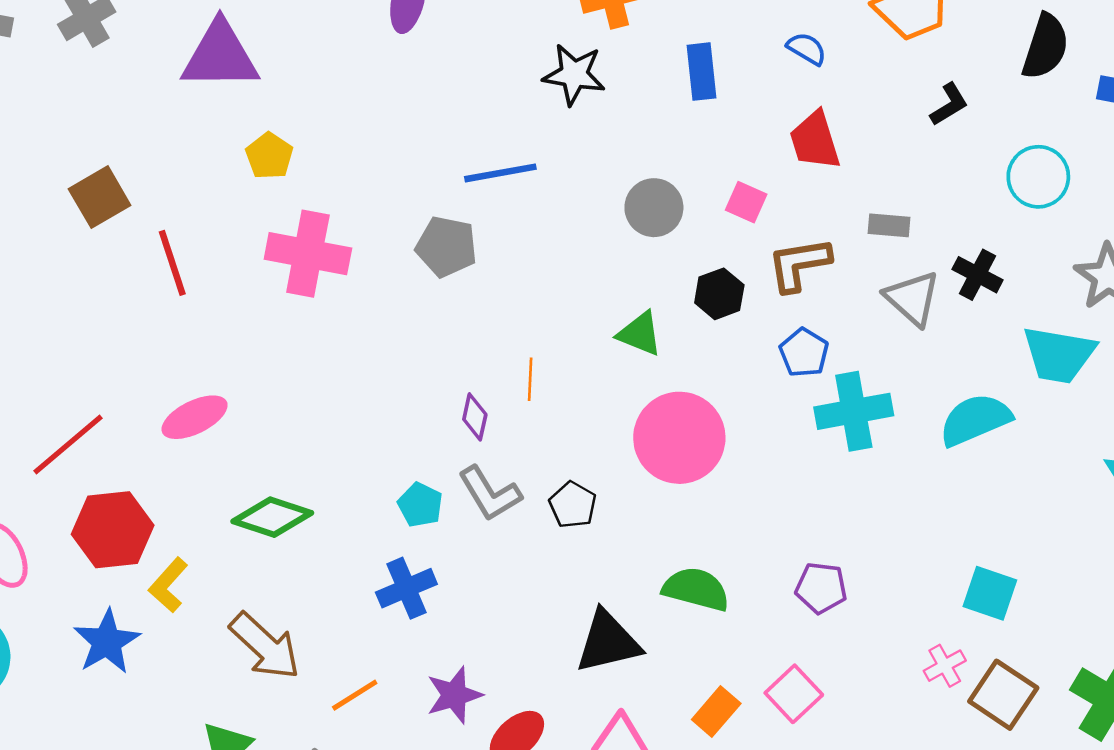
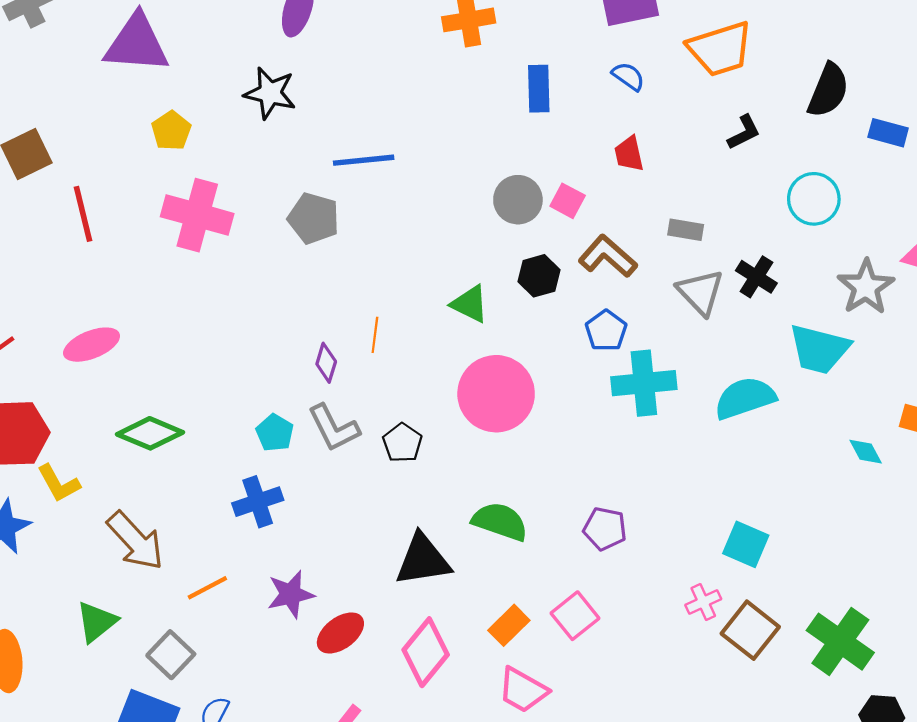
black star: (574, 74) -> (270, 93), moved
red trapezoid: (815, 141) -> (629, 154), size x0.7
gray circle: (654, 208) -> (518, 200), moved
brown L-shape: (799, 264) -> (608, 256), turned 46
yellow L-shape: (168, 585) -> (59, 483), turned -75

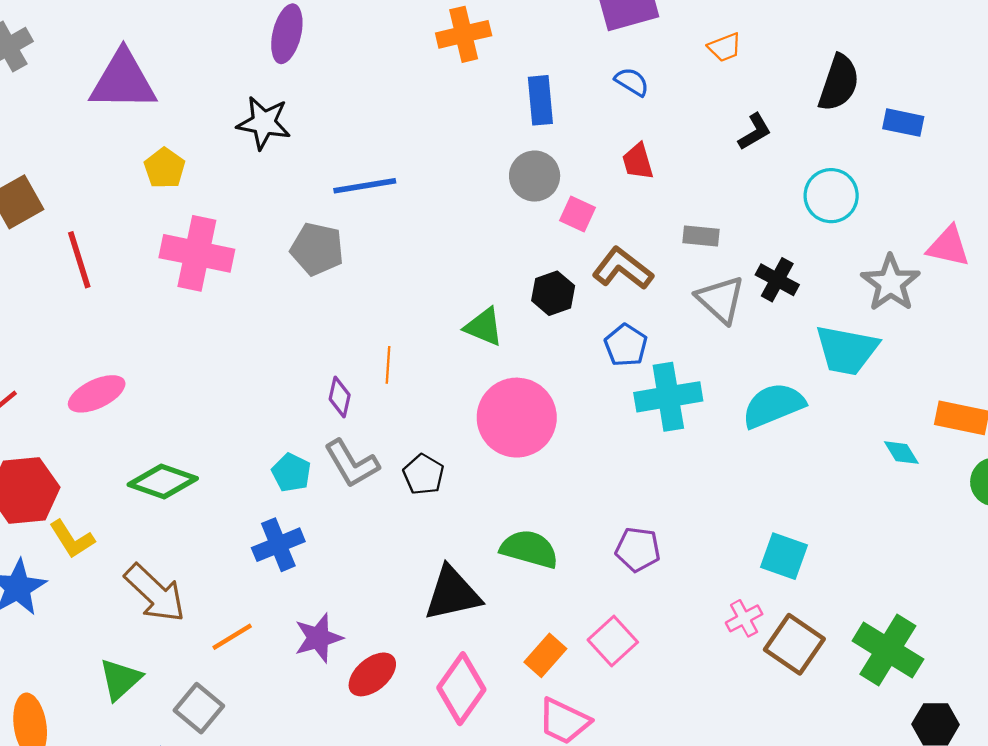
orange trapezoid: (720, 49) -> (725, 47), size x0.5
gray circle: (518, 200) -> (535, 176), moved

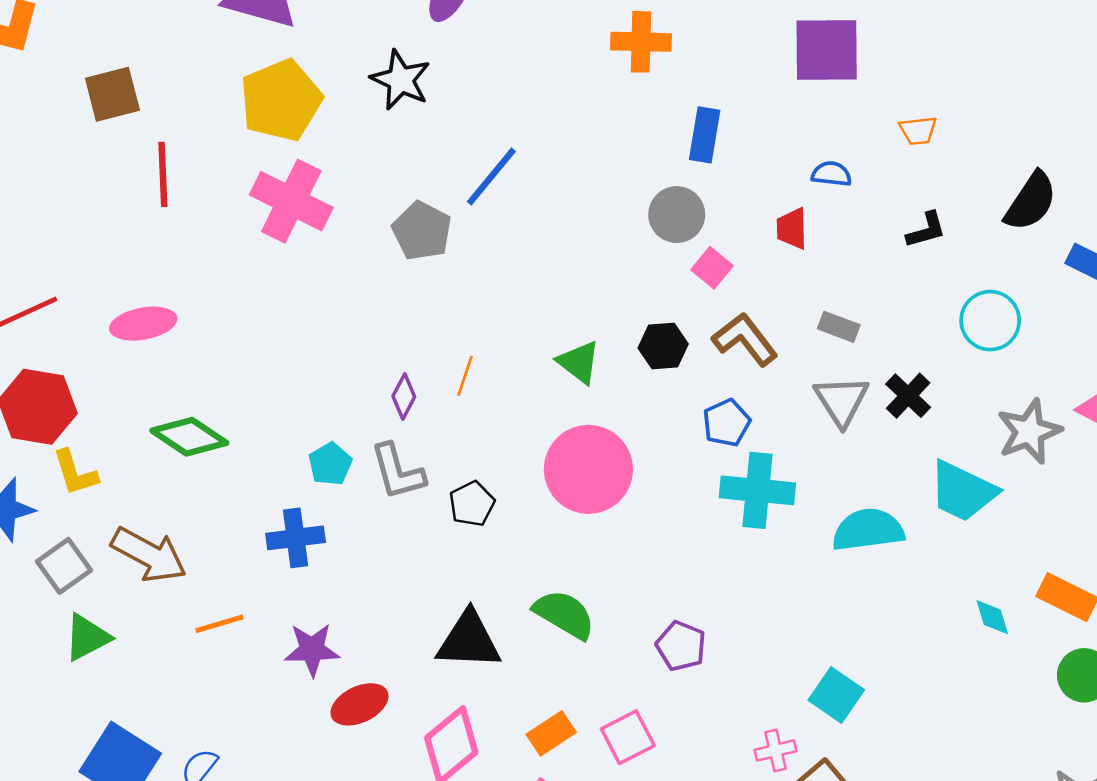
blue semicircle: (632, 82) -> (831, 174), moved, turned -40
yellow pentagon: (165, 168) -> (281, 100), size x1.8
blue line: (365, 186) -> (491, 176), turned -56
brown arrow: (155, 593) -> (149, 555), turned -30
gray square: (199, 708) -> (64, 566), moved

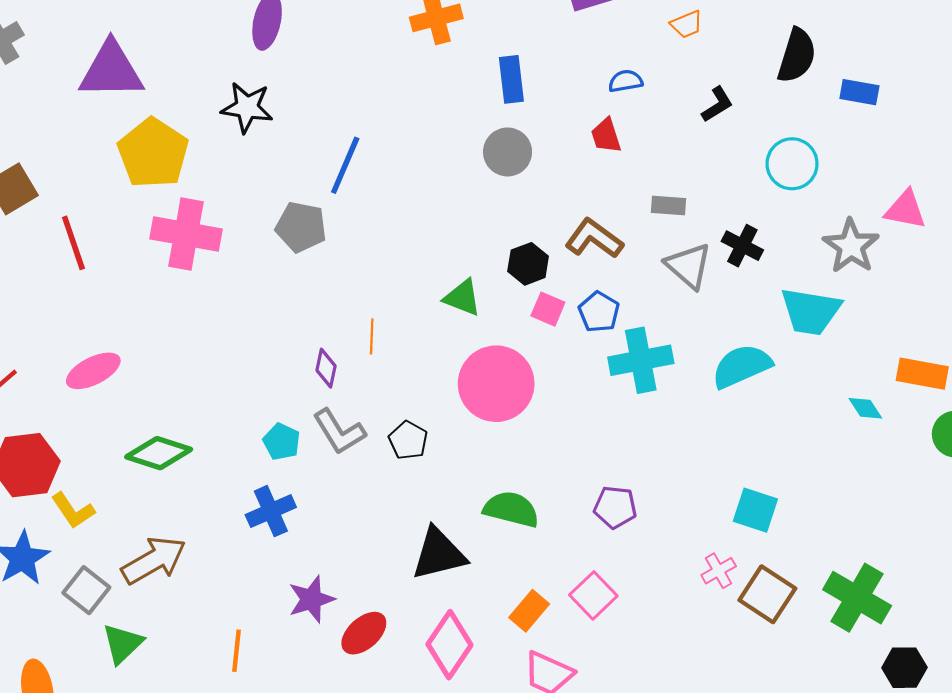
pink square: (712, 268) -> (548, 309), moved
brown arrow: (149, 555) -> (154, 560), turned -42
orange line: (219, 624) -> (237, 651), moved, turned -51

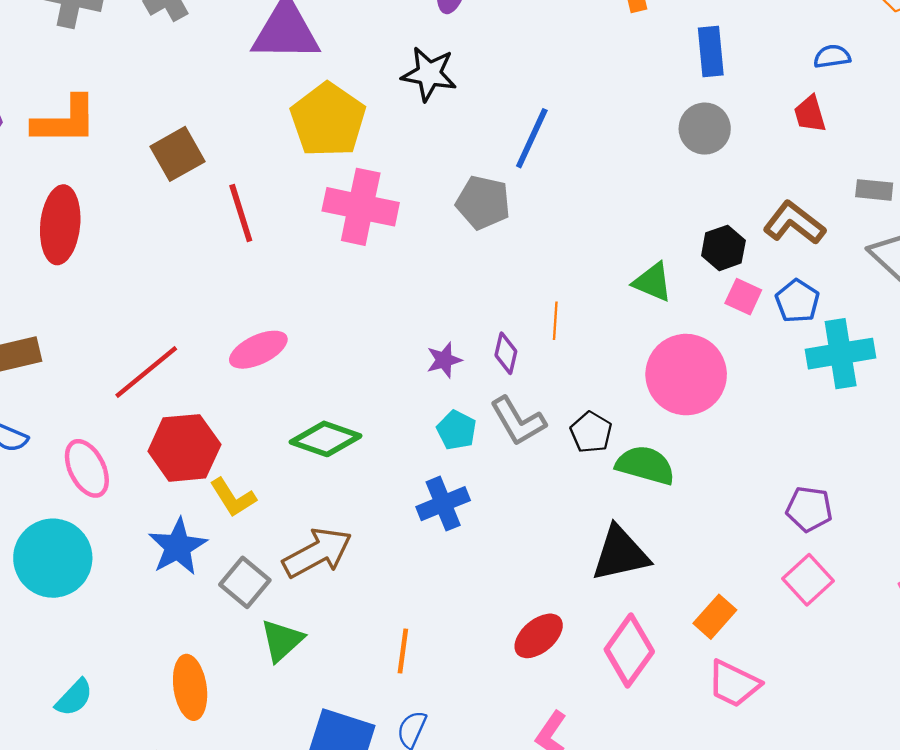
green semicircle: (511, 509) -> (645, 465), moved
pink square: (593, 595) -> (808, 580), moved
purple star: (311, 599) -> (444, 360), moved, size x0.7

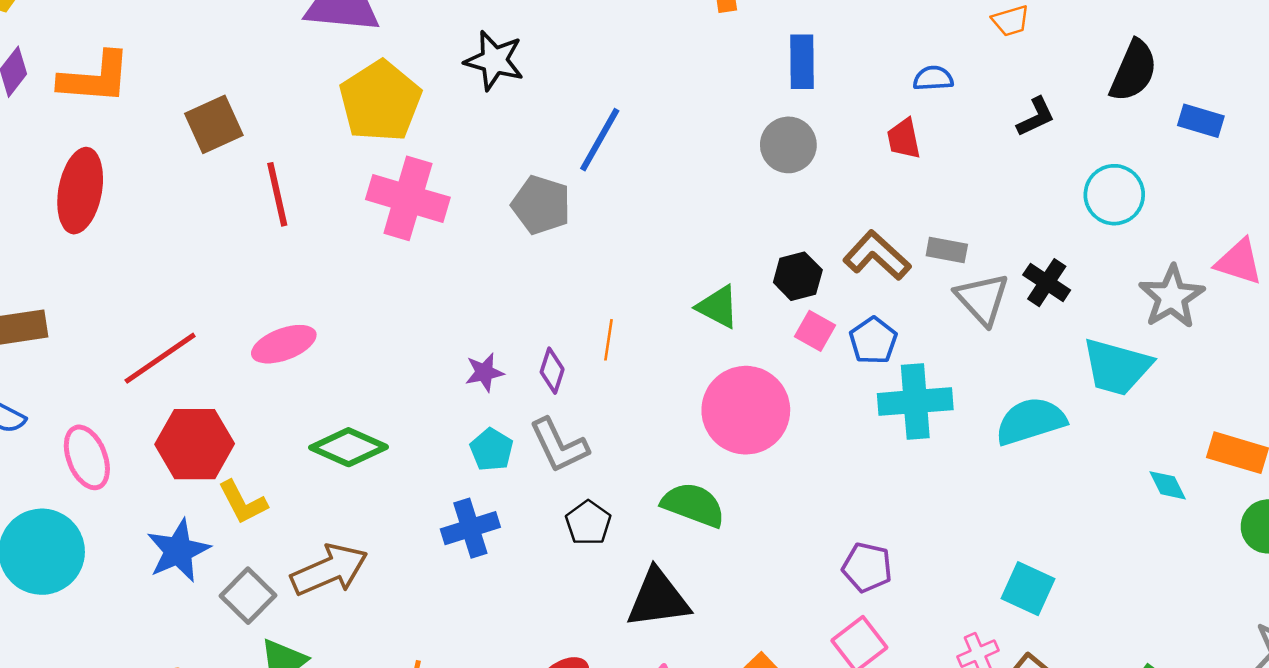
gray rectangle: (874, 190) -> (947, 250), moved
black pentagon: (591, 432) -> (588, 523), moved

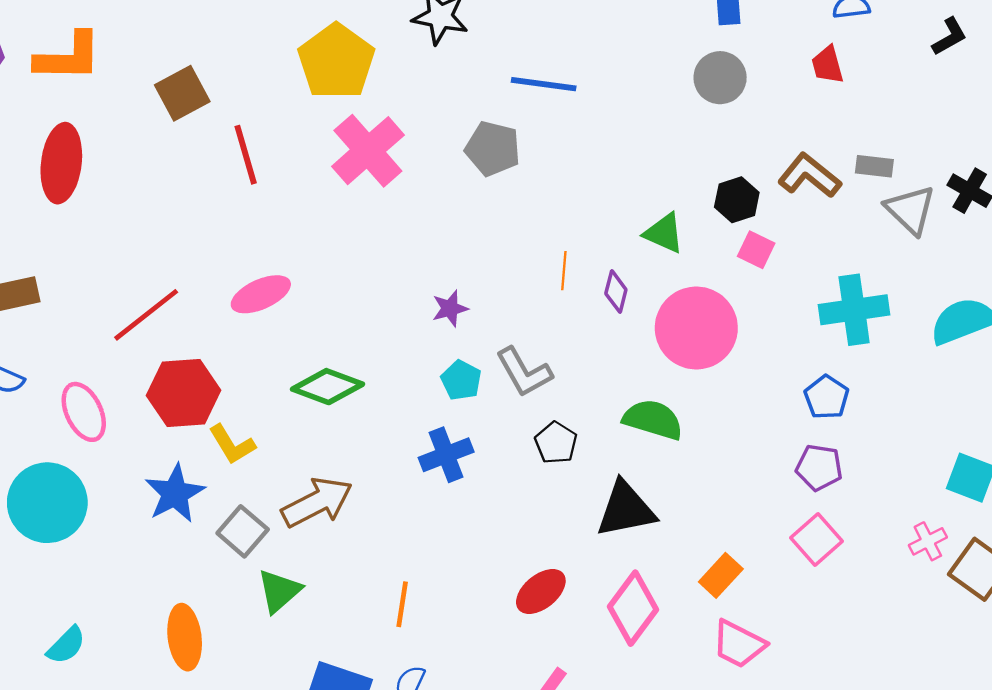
blue line: (600, 140) -> (544, 84), turned 72
pink cross: (408, 198) -> (368, 151), turned 36
blue pentagon: (873, 341) -> (827, 397), moved
purple diamond: (552, 371) -> (616, 292), moved

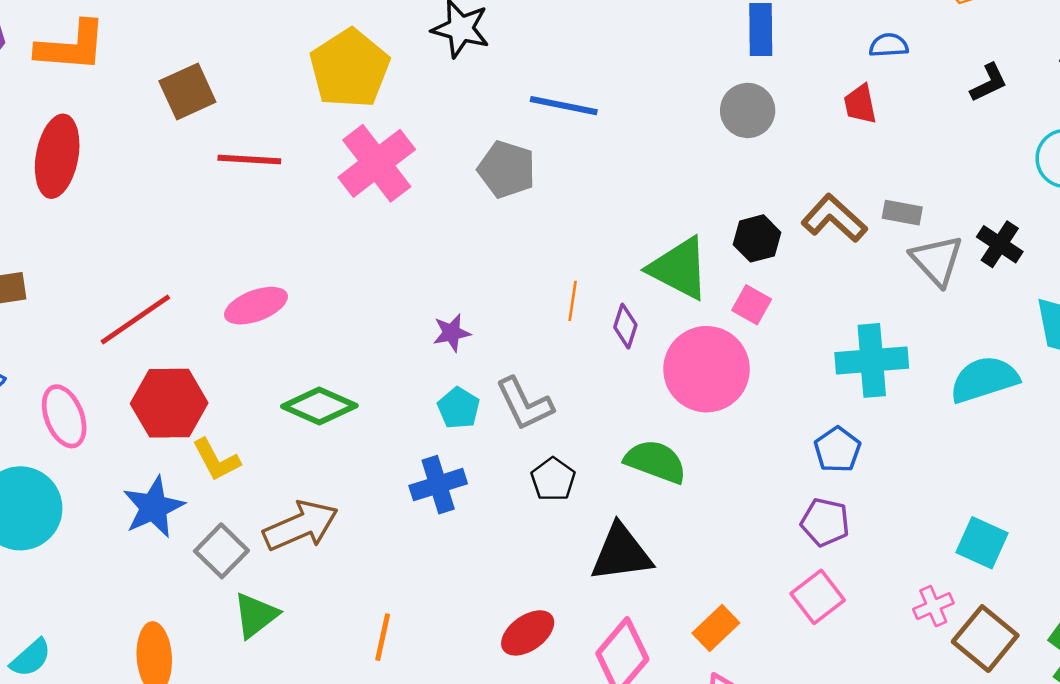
red line: (246, 155) -> (249, 159), turned -74
green triangle: (664, 233) -> (679, 268), size x1.5
pink square: (756, 250) -> (752, 305), moved

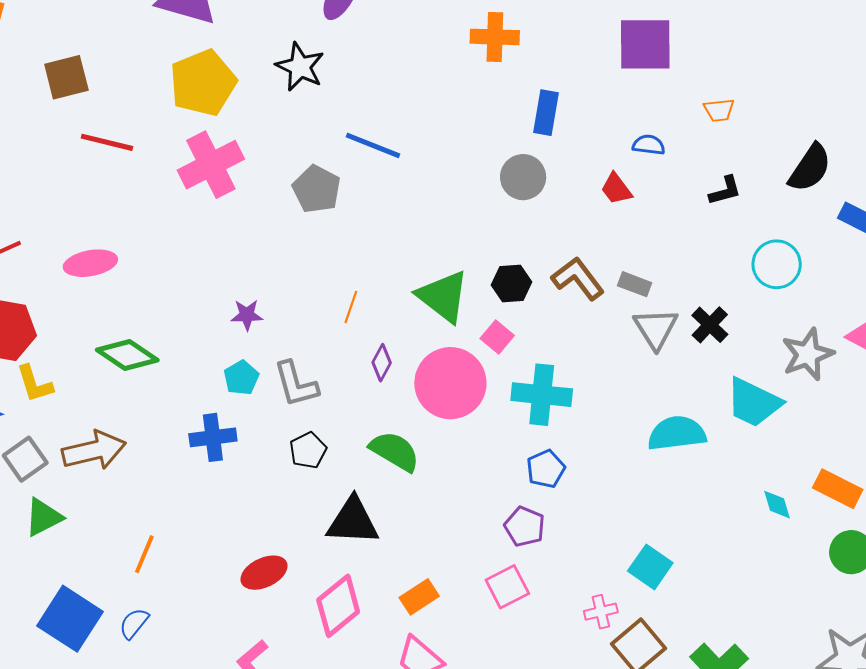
red trapezoid: (860, 104) -> (616, 189), turned -36
purple diamond: (625, 326) -> (382, 363), moved
cyan cross: (872, 360) -> (542, 395), moved

